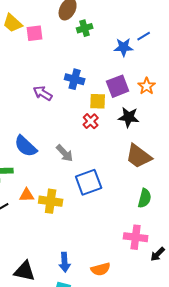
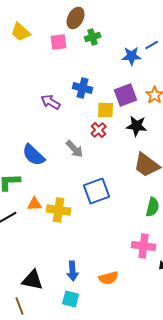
pink square: (35, 33) -> (59, 42), moved
gray arrow: (65, 153) -> (75, 149), moved

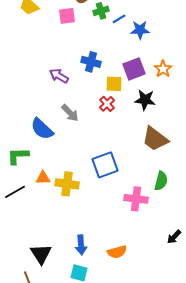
blue line: (152, 45) -> (119, 19), moved
gray arrow: (75, 149) -> (70, 113), moved
pink cross: (144, 246) -> (136, 199), moved
black triangle: (33, 280) -> (41, 254), turned 45

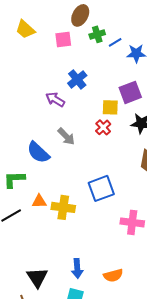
blue cross: (91, 62) -> (77, 79), moved, turned 36

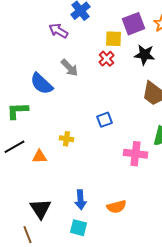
blue square: (101, 188) -> (104, 120), size x0.6
orange triangle: (39, 201) -> (40, 157), moved
yellow cross: (63, 207) -> (66, 139), size x0.6

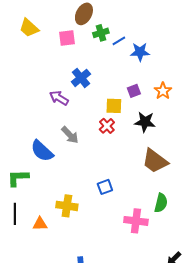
purple square: (134, 24) -> (134, 91), size x0.6
yellow cross: (66, 139) -> (67, 206), size x1.5
black line: (14, 147) -> (15, 214), turned -60

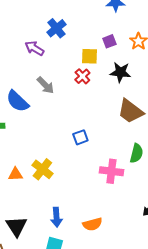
yellow cross: (67, 206) -> (42, 169), moved, turned 30

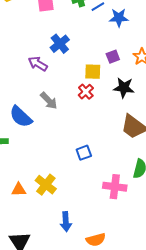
blue arrow: (56, 217) -> (66, 222), moved

